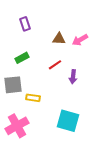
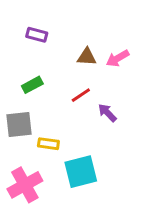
purple rectangle: (25, 24) -> (37, 35), turned -56
purple arrow: (73, 77) -> (107, 113), turned 128
cyan square: (68, 121) -> (81, 172), moved, turned -30

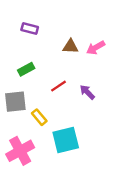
red line: (81, 95) -> (58, 86), moved
yellow rectangle: (48, 144) -> (39, 117), turned 42

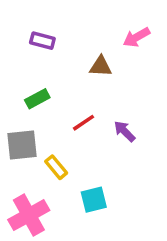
pink arrow: (96, 48) -> (136, 37), moved
cyan square: (66, 140) -> (94, 200), size x0.7

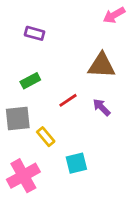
pink arrow: (136, 37) -> (114, 15), moved
brown triangle: (101, 66) -> (102, 65), moved, size x1.5

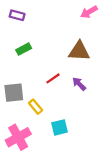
purple rectangle: (34, 33) -> (17, 15), moved
green rectangle: (30, 81) -> (24, 49), moved

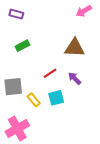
cyan square: (60, 127) -> (56, 98), moved

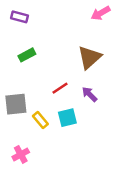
brown triangle: (75, 48) -> (89, 57), turned -45
pink cross: (17, 129) -> (21, 154), size x0.6

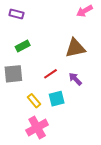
brown triangle: (89, 57) -> (75, 48), turned 30
gray square: (16, 104) -> (13, 74), moved
pink cross: (21, 154) -> (37, 127), moved, size x1.5

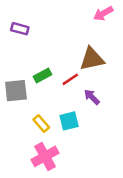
purple rectangle: (16, 14) -> (20, 29), moved
green rectangle: (23, 46) -> (43, 75), moved
red line: (50, 74) -> (70, 79), moved

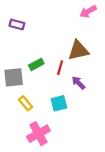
red line: (70, 79) -> (60, 68), turned -40
yellow rectangle: (41, 124) -> (26, 103), moved

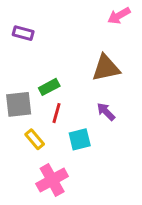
red line: (60, 68) -> (56, 113), moved

